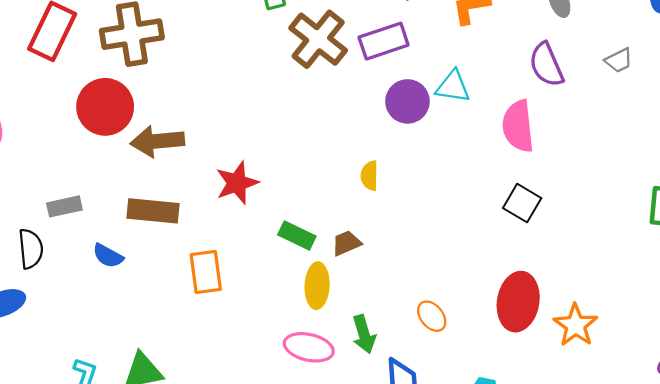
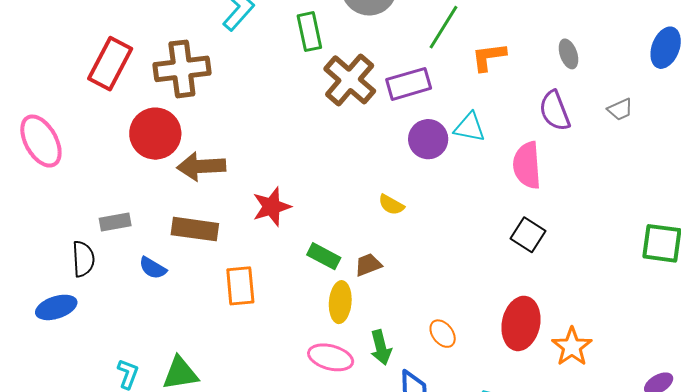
yellow semicircle: (370, 176) -> (391, 205), turned -64

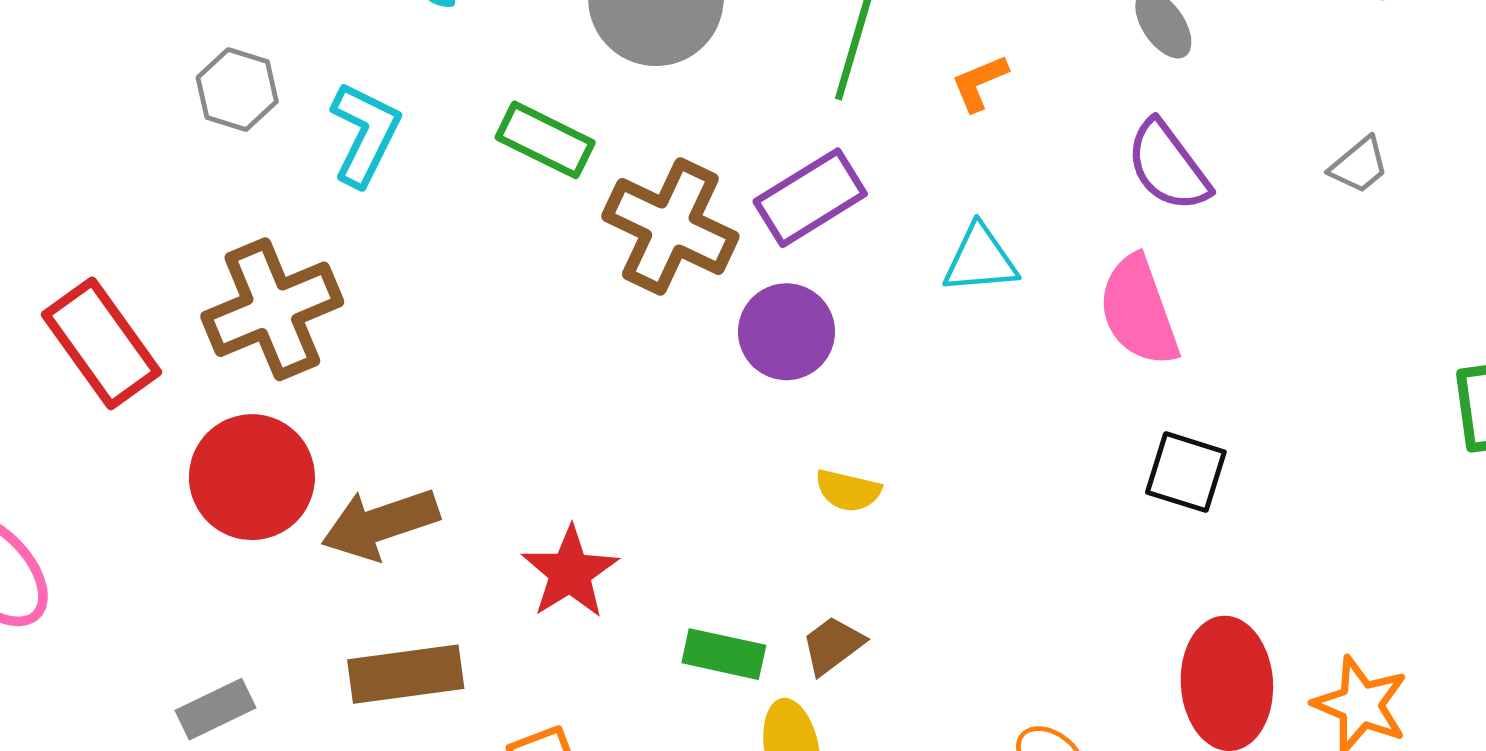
green rectangle: (309, 32) -> (545, 140), turned -36
orange L-shape: (489, 57) -> (980, 83), size x0.7
red rectangle: (110, 64) -> (101, 343), turned -48
gray trapezoid: (620, 109) -> (1359, 165), moved
purple circle: (428, 139) -> (787, 332), moved

